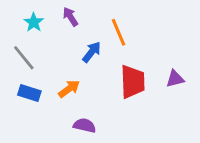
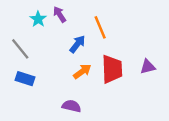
cyan star: (34, 22) -> (38, 19), moved
orange arrow: (69, 89) -> (82, 71), moved

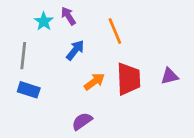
blue arrow: (77, 44) -> (75, 50), moved
gray line: (20, 49) -> (23, 56), turned 45
purple semicircle: (71, 106) -> (82, 121), turned -48

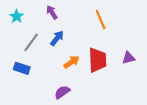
cyan star: (44, 21) -> (17, 16), moved
orange line: (115, 31) -> (101, 20), moved
gray line: (23, 56) -> (31, 42), moved, turned 30

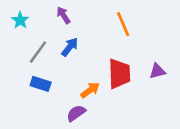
orange arrow: (71, 62) -> (90, 90), moved
blue rectangle: (22, 68) -> (41, 84), moved

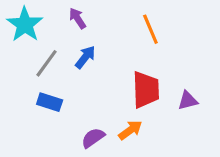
cyan star: (20, 20) -> (25, 25), size x1.6
purple triangle: (157, 71) -> (188, 101), moved
orange arrow: (90, 90) -> (130, 130), moved

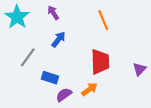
gray line: (46, 63) -> (28, 57), moved
purple triangle: (188, 101) -> (139, 69), moved, turned -32
blue rectangle: (50, 102) -> (50, 78), moved

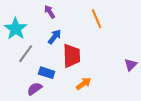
cyan star: (17, 17) -> (16, 29), moved
red trapezoid: (100, 62) -> (72, 56), moved
purple semicircle: (64, 95) -> (35, 89), moved

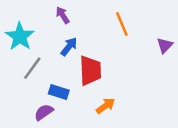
purple triangle: (131, 65) -> (165, 45), moved

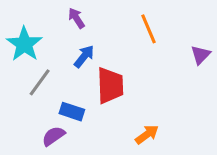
orange arrow: (105, 106) -> (147, 135), moved

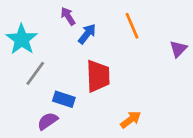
blue arrow: (84, 56) -> (87, 34), moved

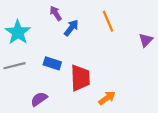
gray line: (35, 73) -> (14, 66), moved, turned 40
red trapezoid: (98, 76) -> (80, 78), moved
blue rectangle: (64, 99) -> (52, 63), moved

